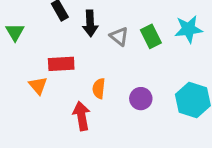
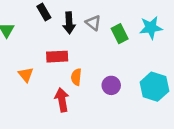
gray triangle: (119, 36) -> (93, 23), moved
red rectangle: (61, 64) -> (57, 57), moved

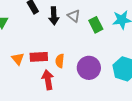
red rectangle: (57, 57) -> (39, 57), moved
purple circle: (111, 85) -> (89, 68), size x1.5

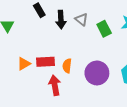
orange triangle: (18, 59) -> (24, 64), turned 40

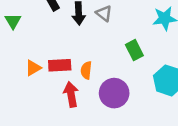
green rectangle: (104, 29) -> (134, 50), moved
purple circle: (97, 73) -> (114, 93), moved

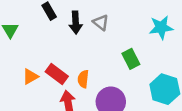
red rectangle: (60, 65) -> (57, 74), turned 40

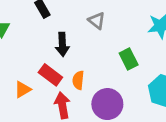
black arrow: (76, 22) -> (62, 44), moved
orange triangle: (30, 77) -> (23, 89), moved

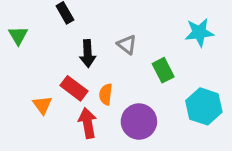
gray triangle: (97, 21) -> (127, 45), moved
orange triangle: (23, 89) -> (42, 105), turned -36

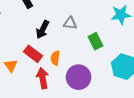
gray triangle: (127, 45) -> (70, 23), turned -32
black arrow: (88, 54) -> (43, 30), turned 30

